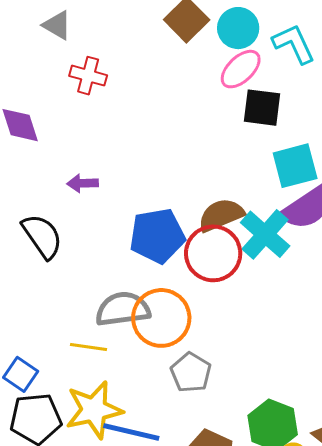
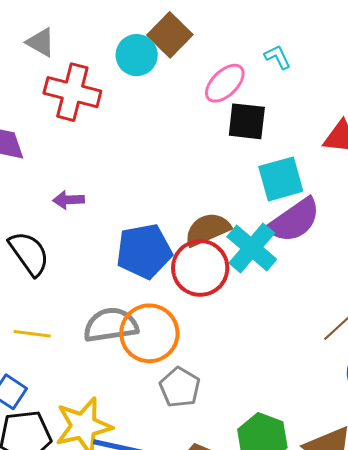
cyan circle: (238, 28) -> (137, 55), moved
cyan L-shape: (294, 44) -> (278, 57), size x0.6
red cross: (88, 76) -> (72, 92), size x1.5
yellow line: (89, 347) -> (32, 334), moved

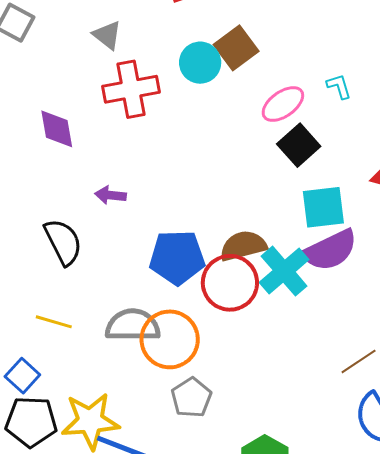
red cross: (72, 92) -> (131, 89), turned -34
black square: (247, 121) -> (299, 145), turned 33

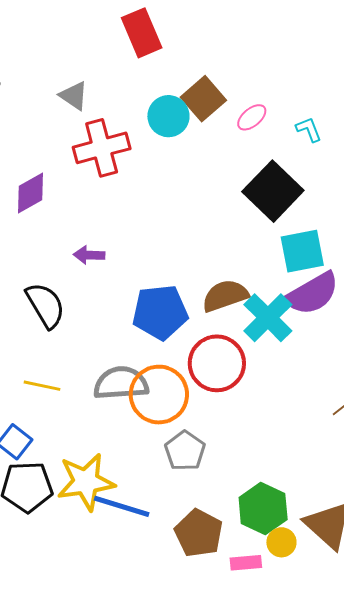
pink ellipse: (283, 104) -> (252, 117), moved, size x0.7
purple diamond: (57, 129) -> (31, 193), turned 75
black square: (299, 145) -> (273, 191), size x1.4
red circle: (230, 283) -> (217, 363), moved

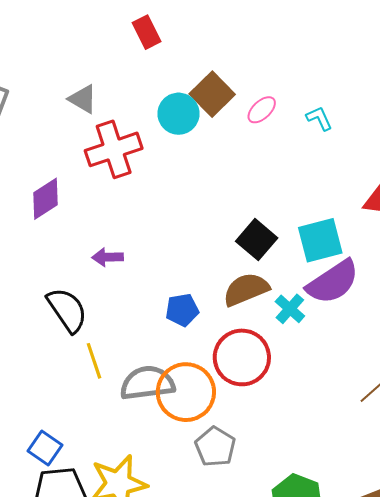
red rectangle: (142, 33) -> (147, 32), size x0.7
black square: (273, 191) -> (257, 240), moved, size x0.7
blue pentagon: (160, 312) -> (182, 310), size x0.6
cyan cross: (268, 318) -> (290, 309), size x0.6
yellow line: (42, 386) -> (94, 361), moved, turned 63

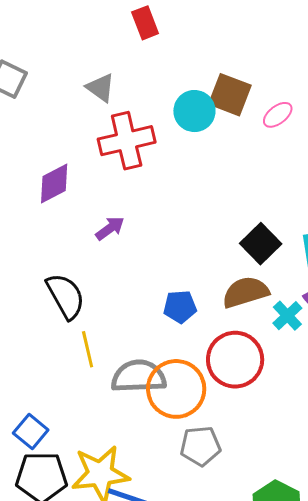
red rectangle: (147, 32) -> (145, 23), moved
brown square: (212, 94) -> (230, 95), turned -30
purple arrow: (108, 257) -> (110, 228), moved, turned 140
gray pentagon: (215, 447) -> (200, 446), turned 30

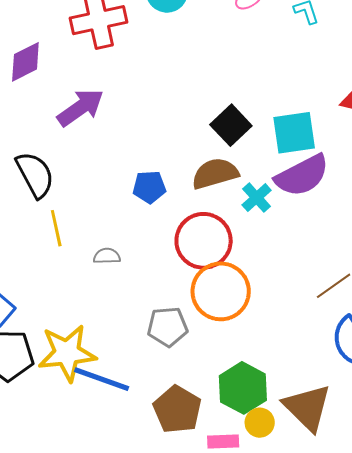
purple arrow: (110, 228) -> (80, 108), size x1.6
gray semicircle: (139, 376) -> (107, 256), size x0.5
orange circle: (176, 389) -> (221, 291), moved

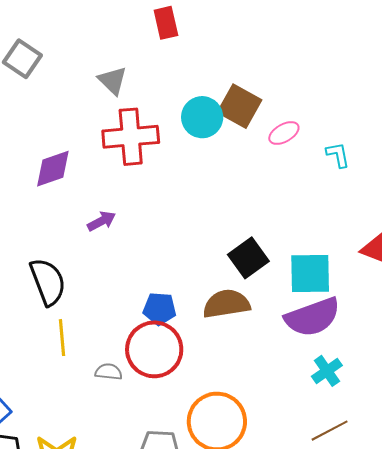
purple arrow: (80, 108) -> (102, 221), size x0.6
cyan cross: (257, 198) -> (327, 371), moved
red circle: (204, 241) -> (154, 349), moved

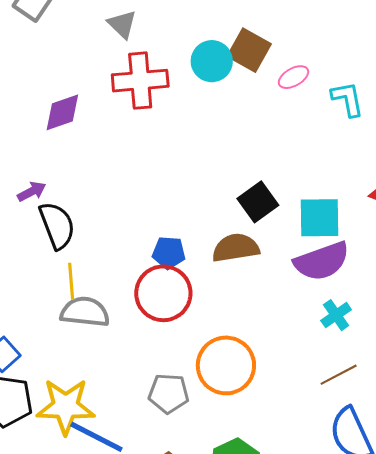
cyan L-shape: (338, 155) -> (347, 99), size x1.4
purple arrow: (102, 221) -> (32, 191), moved
gray semicircle: (109, 372) -> (85, 312), moved, size x1.8

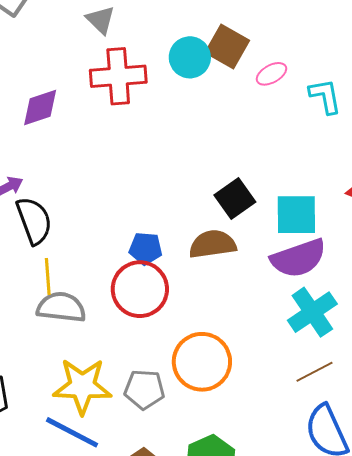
cyan cross: (336, 315) -> (312, 312), size x1.6
yellow star: (66, 406) -> (82, 386), moved

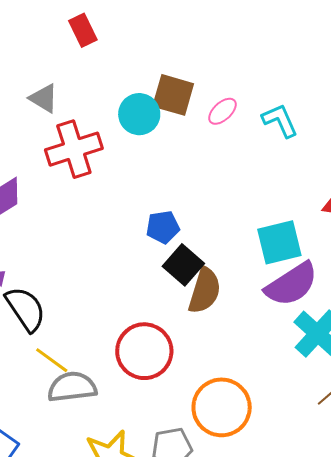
black square: (235, 198) -> (183, 265), moved
brown semicircle: (213, 244) -> (205, 291), turned 129
blue pentagon: (146, 249) -> (163, 227), moved
yellow line: (48, 276) -> (52, 360), turned -36

